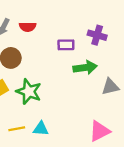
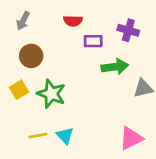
red semicircle: (28, 27) -> (73, 21), moved
cyan triangle: (41, 129) -> (65, 136), turned 42

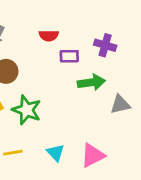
cyan triangle: (65, 136) -> (56, 153), moved
pink triangle: (131, 138) -> (93, 155), moved

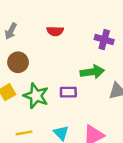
purple rectangle: (69, 56) -> (68, 92), moved

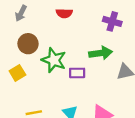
green star: (36, 96) -> (54, 60), moved

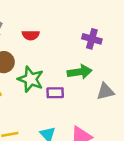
red semicircle: (64, 13) -> (31, 35), moved

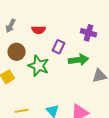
purple rectangle: (55, 93) -> (58, 47), moved, turned -64

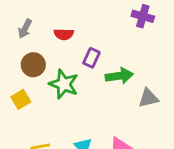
purple cross: (88, 33) -> (143, 16), moved

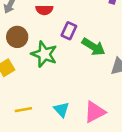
green arrow: (119, 76) -> (93, 47), turned 40

